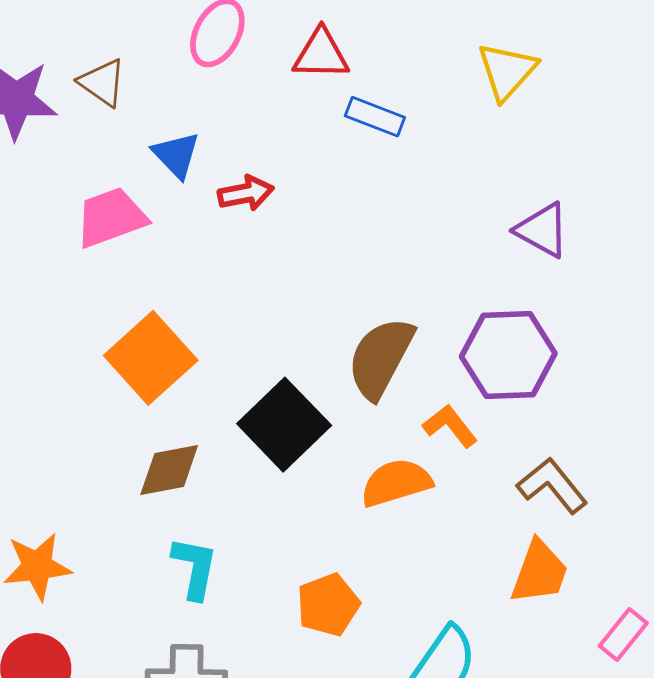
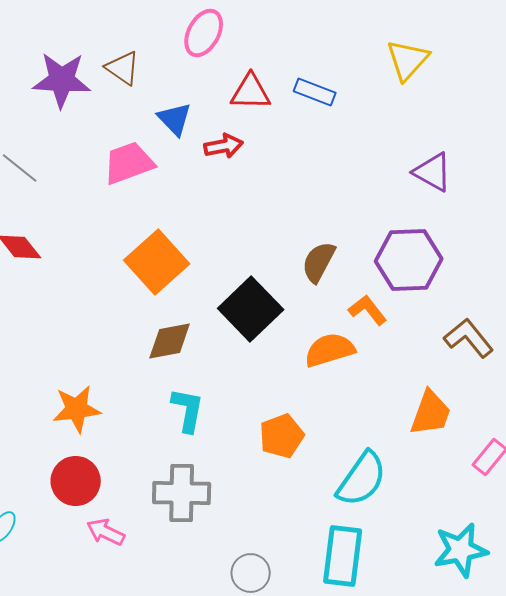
red triangle: (321, 54) -> (251, 92), moved
brown semicircle: (381, 358) -> (319, 262), size x0.7
brown L-shape: (552, 486) -> (469, 338), moved

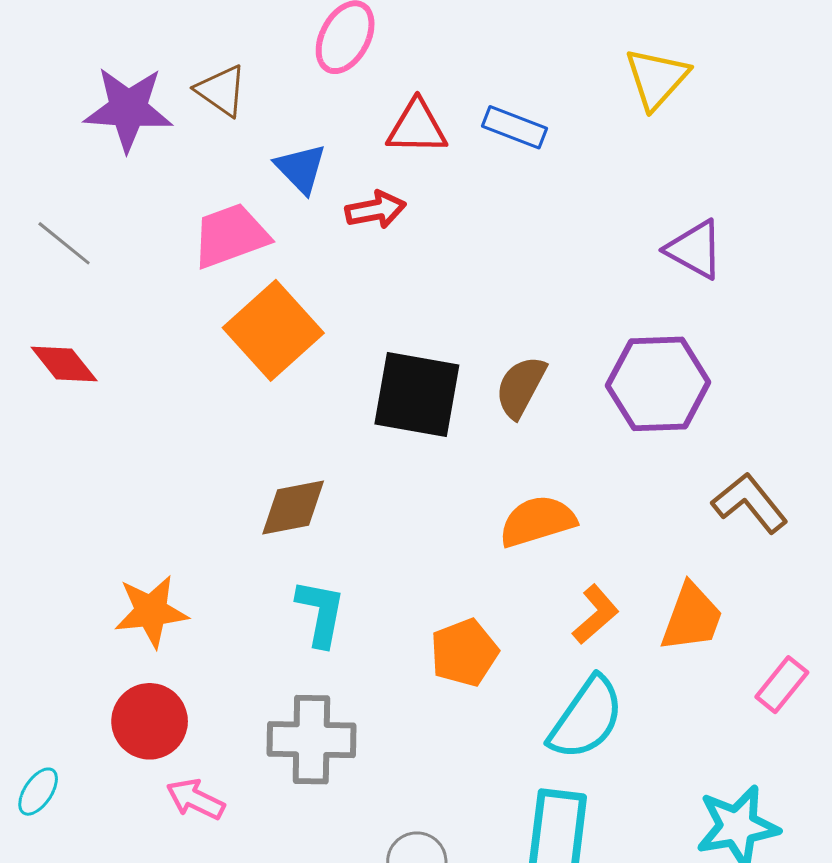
orange square: (157, 262) -> (273, 330), moved
black square: (251, 309) -> (417, 394), moved, turned -36
orange L-shape: (368, 310) -> (595, 614), moved, turned 87

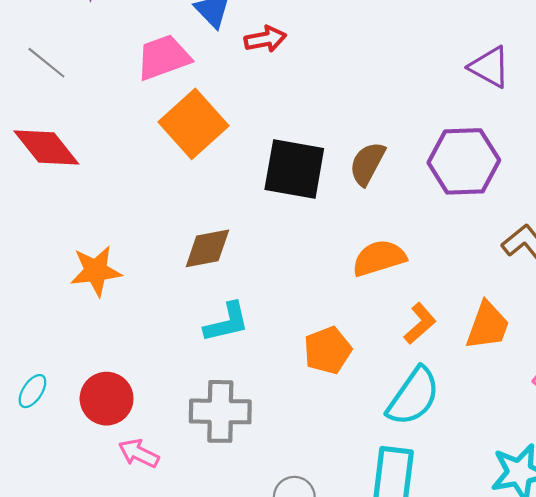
red diamond: (64, 364) -> (46, 147), size x1.4
orange star: (151, 611) -> (96, 271), moved
cyan L-shape: (321, 613) -> (227, 322), turned 66
cyan ellipse: (38, 792) -> (32, 391), moved

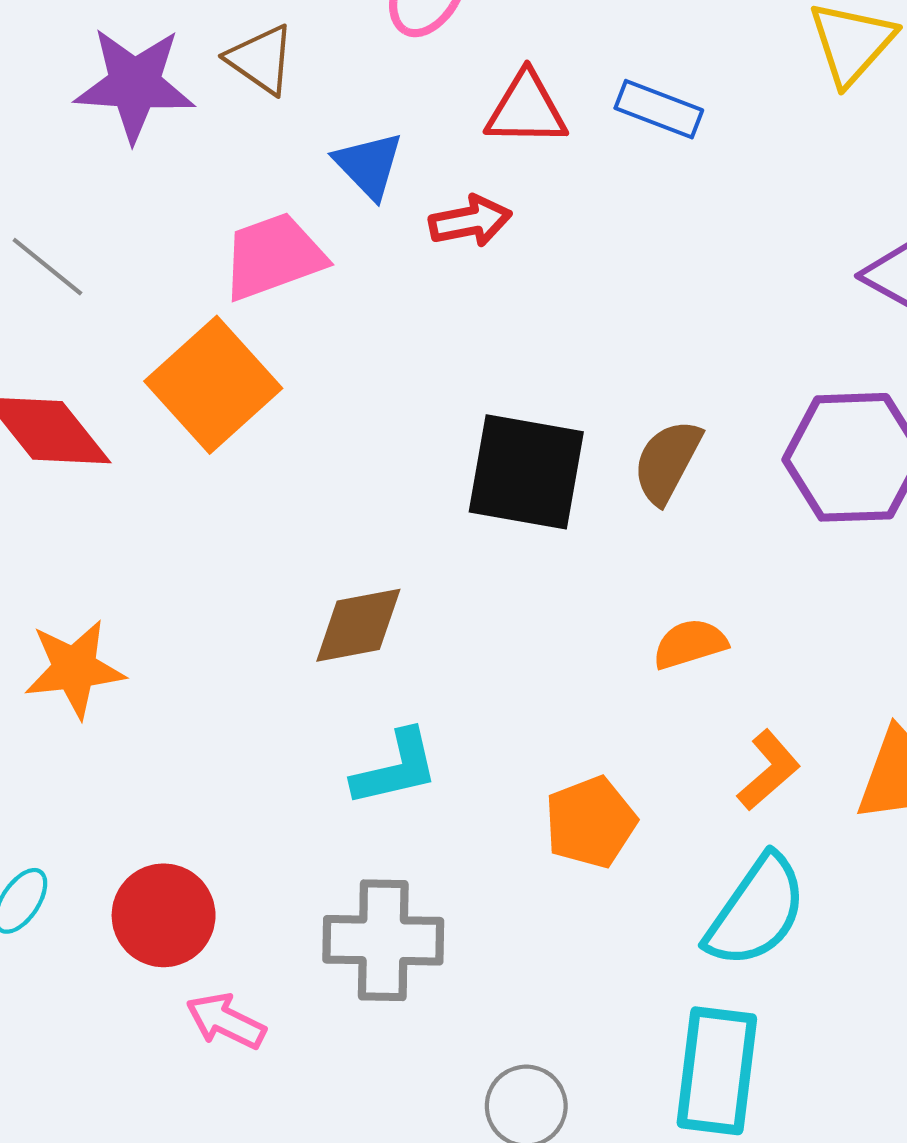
orange square: (193, 124) -> (213, 385), moved
orange semicircle: (379, 258) -> (690, 644), size x0.7
orange star: (96, 271) -> (74, 669), moved

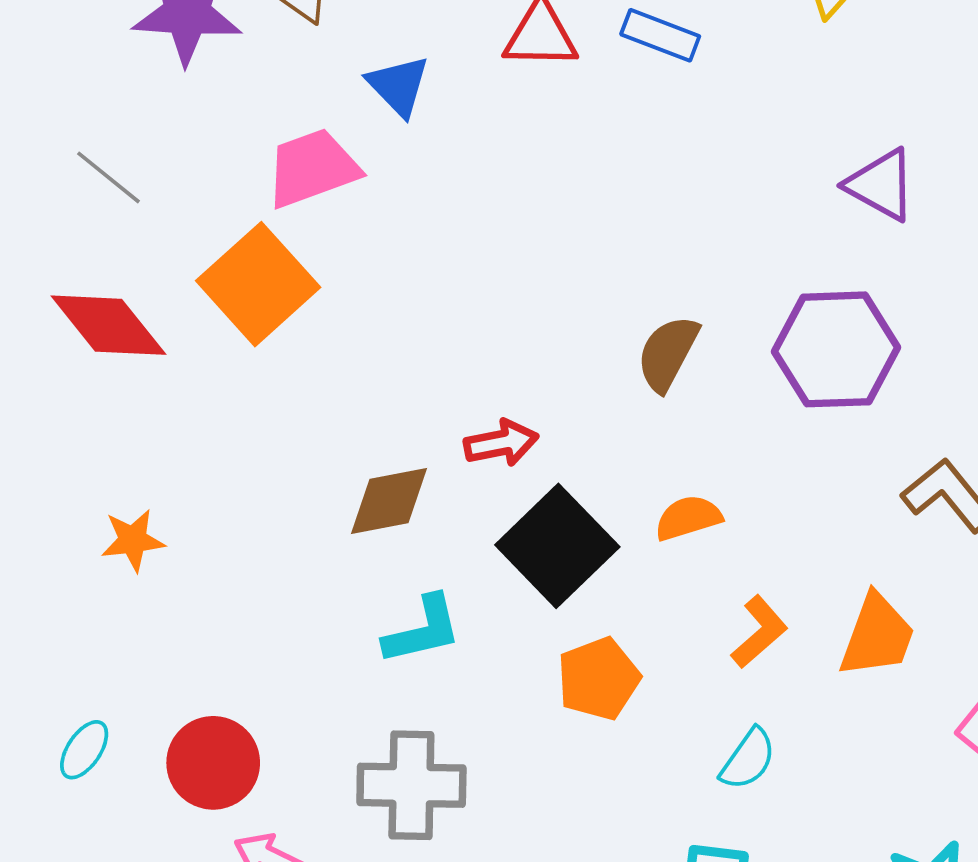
red arrow: (470, 221) -> (501, 443), moved
black square: (526, 472) -> (557, 546), moved, turned 36
orange star: (74, 669) -> (133, 540), size x0.7
cyan semicircle: (756, 911) -> (748, 759), size x0.6

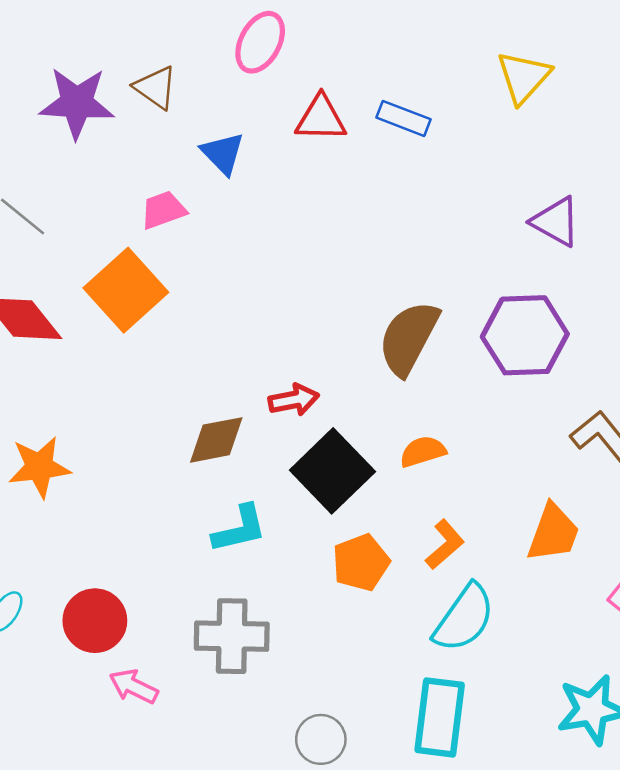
pink trapezoid: (312, 168) -> (163, 210), size x0.7
brown semicircle: (668, 353) -> (409, 338), size x1.4
orange star: (133, 540) -> (39, 467), size x1.4
orange L-shape: (759, 632) -> (445, 544), moved
cyan semicircle: (748, 759) -> (464, 618), size x1.6

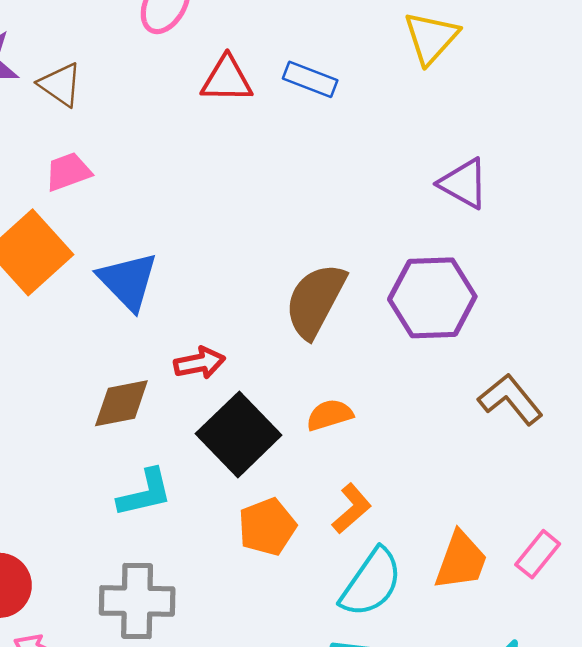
brown triangle: (156, 87) -> (60, 85), moved
blue triangle: (223, 153) -> (128, 281), moved, size x1.4
orange trapezoid: (553, 533) -> (461, 561), moved

